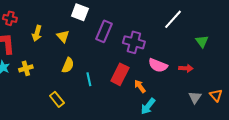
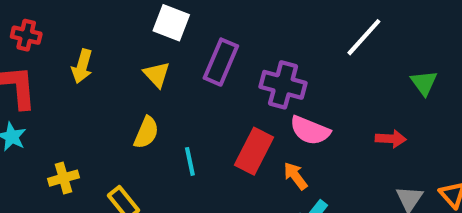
yellow triangle: (63, 36) -> (157, 74), moved
pink semicircle: (158, 65) -> (310, 130), moved
yellow cross: (26, 68) -> (63, 178), moved

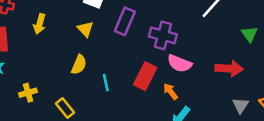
red arrow: (391, 139) -> (229, 68), size x1.5

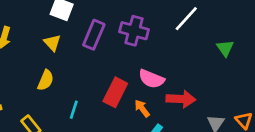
purple cross: (163, 35) -> (134, 31), moved
red arrow: (229, 68) -> (181, 99), moved
cyan line: (106, 82) -> (74, 110), moved, turned 30

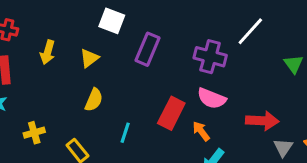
purple cross: (134, 31) -> (210, 57), moved
yellow triangle: (52, 43) -> (89, 58), moved, turned 36
red arrow: (181, 99) -> (262, 121), moved

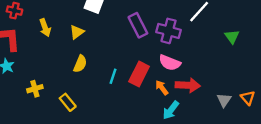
purple rectangle: (147, 49) -> (138, 25), moved, turned -50
yellow arrow: (48, 52) -> (45, 28), turned -36
red arrow: (262, 121) -> (188, 85), moved
cyan line: (125, 133) -> (113, 76), moved

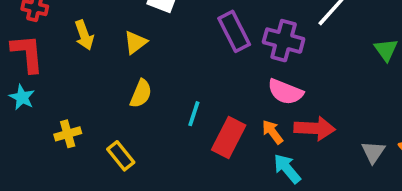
red rectangle: (139, 74) -> (229, 138), moved
cyan arrow: (171, 110) -> (287, 169), turned 102

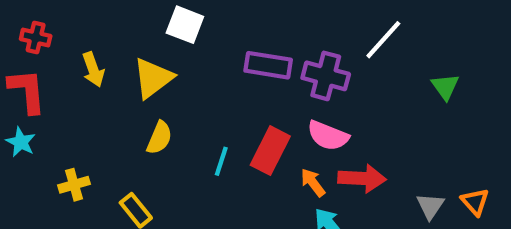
purple rectangle: (234, 31) -> (268, 65), turned -54
yellow triangle: (135, 42) -> (153, 78), size x1.5
red rectangle: (229, 138) -> (270, 151), moved

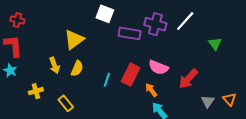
white square: (185, 25) -> (105, 14), moved
yellow arrow: (93, 70) -> (54, 65), moved
purple cross: (326, 76) -> (155, 24), moved
red arrow: (362, 178) -> (188, 79), moved, turned 130

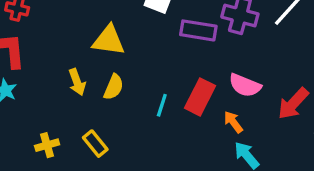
yellow triangle: (74, 40) -> (109, 40), turned 45
yellow cross: (36, 91) -> (47, 145), moved

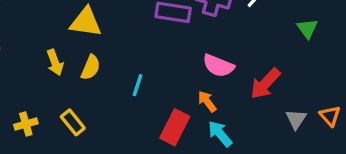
red rectangle: (200, 97) -> (175, 127), moved

